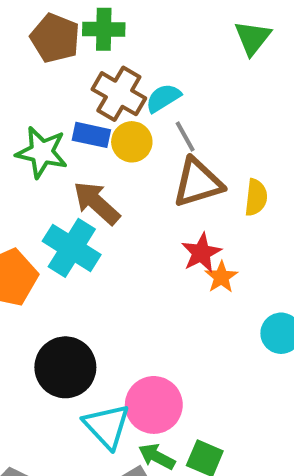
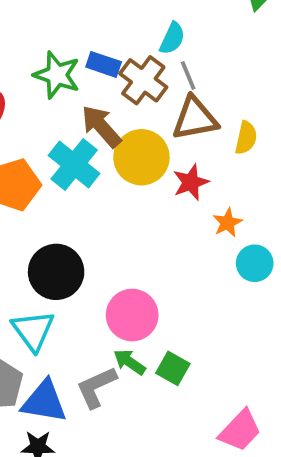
brown cross: (119, 94) -> (143, 80), moved
cyan semicircle: (163, 98) -> (172, 38), turned 140
yellow circle: (132, 142) -> (141, 157), moved, size x1.5
orange star: (221, 277) -> (227, 223), moved
cyan triangle: (107, 426) -> (33, 331), moved

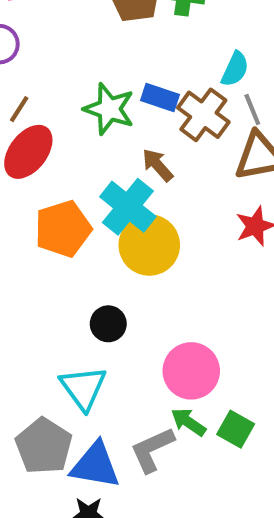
brown arrow: (101, 126) -> (158, 165), size x0.7
yellow circle: (141, 157) -> (149, 245), moved
black circle: (56, 272) -> (108, 324), size x0.6

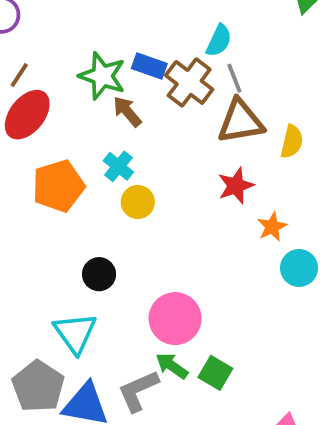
brown arrow: (158, 165) -> (127, 112), moved
cyan cross: (128, 207) -> (118, 166), size x0.6
yellow circle: (149, 245) -> (138, 202), size x0.6

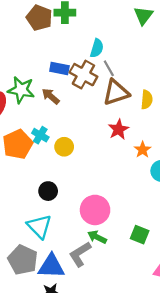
green star: (102, 76) -> (21, 90), moved
cyan cross: (118, 166) -> (40, 135), moved
green square: (215, 373) -> (140, 235), moved

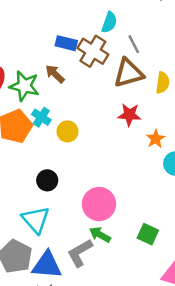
gray line: (109, 68) -> (134, 44), moved
green star: (21, 90) -> (24, 86), moved
red star: (118, 129) -> (129, 115), turned 30

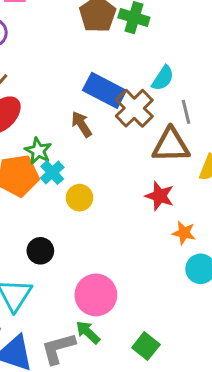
blue rectangle: (66, 43) -> (104, 90), size x1.5
green star: (24, 86) -> (38, 151), moved, size x0.7
orange star: (155, 139) -> (184, 233), turned 30

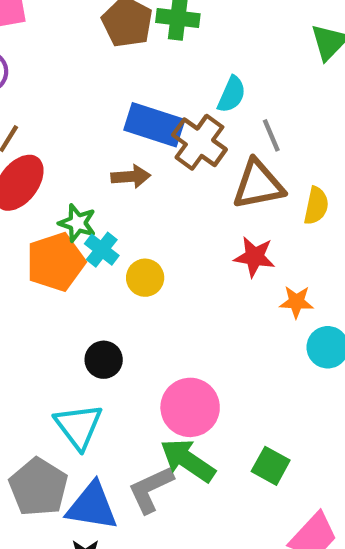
brown arrow: (82, 124) -> (131, 177), turned 128
green arrow: (88, 332) -> (188, 460), size x1.5

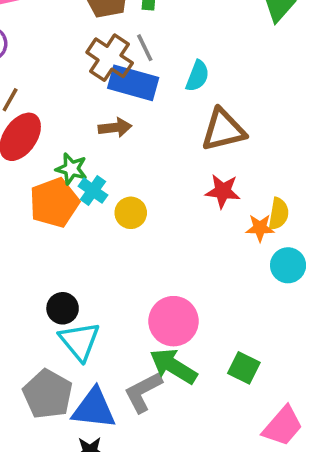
cyan semicircle: (232, 94) -> (197, 76), moved
gray line: (271, 135) -> (145, 48), moved
brown cross: (199, 142) -> (110, 58), moved
yellow semicircle: (316, 206) -> (279, 214), moved
black circle: (104, 360) -> (63, 308), moved

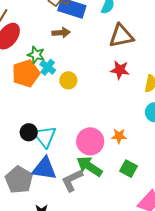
orange star: (260, 228) -> (119, 136), moved
cyan triangle: (80, 341) -> (45, 136), moved
blue triangle: (94, 409) -> (44, 169), moved

